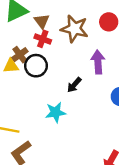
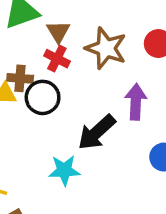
brown cross: (20, 55) -> (20, 78), turned 35
black arrow: (74, 85) -> (97, 132), size x1.6

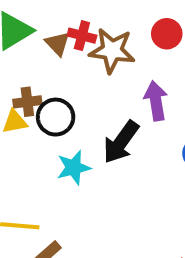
red cross: (57, 59) -> (82, 36), moved
cyan star: (64, 170) -> (74, 168), moved

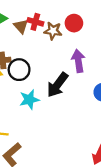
red circle: (167, 34) -> (74, 23), moved
brown star: (112, 51) -> (53, 31), size x0.7

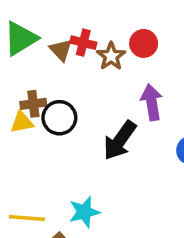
brown star: (53, 31) -> (111, 56), turned 30
cyan star: (29, 100) -> (84, 212), moved

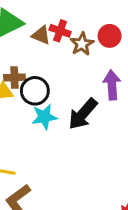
brown triangle: (61, 50) -> (41, 35), turned -30
cyan star: (84, 212) -> (44, 117), moved

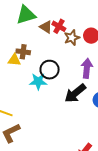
black circle: (35, 91) -> (50, 70), moved
black arrow: (83, 114) -> (75, 93), moved

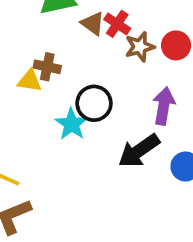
cyan star: (38, 81) -> (71, 124), turned 30

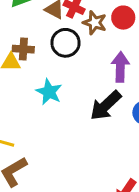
brown star: (140, 47) -> (95, 23), turned -30
black circle: (94, 103) -> (65, 43), moved

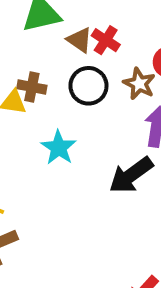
brown star: (95, 23) -> (139, 84), moved

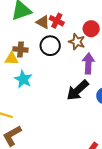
cyan star: (59, 148) -> (23, 79), moved

